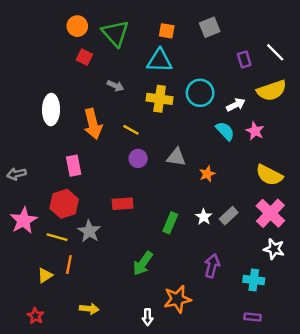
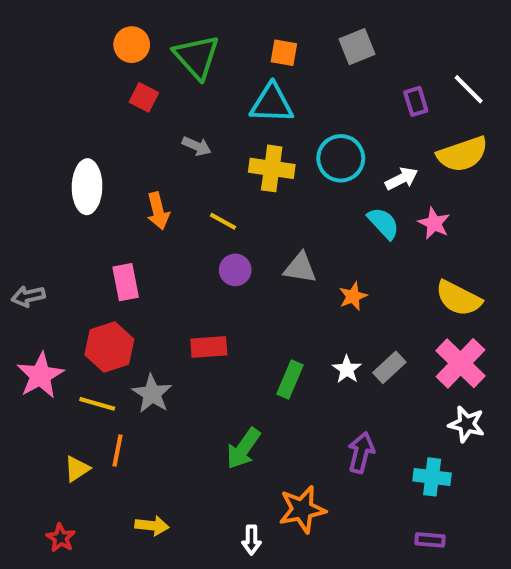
orange arrow: (93, 124) -> (158, 211), size x0.7

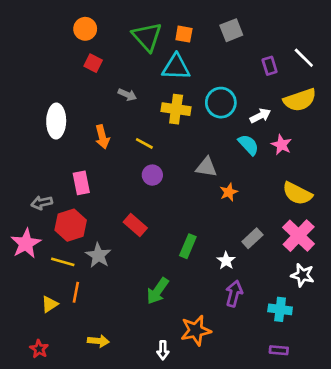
green triangle: (197, 57) -> (147, 37), moved
gray triangle: (300, 268) -> (206, 167), moved
gray arrow: (28, 296) -> (42, 203), moved
red rectangle: (209, 347) -> (135, 225), turned 45
white star: (347, 369) -> (226, 261), moved

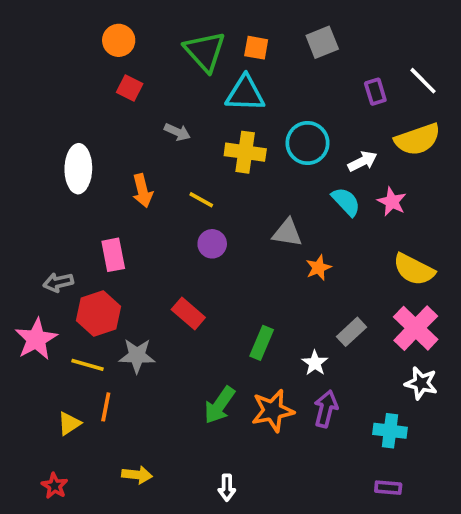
gray star: (98, 255) -> (137, 356), turned -30
orange star: (196, 330) -> (273, 411), moved

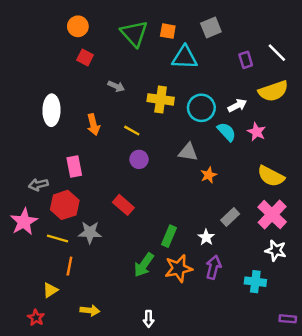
cyan triangle: (245, 93) -> (185, 57), moved
cyan circle: (307, 143) -> (201, 108), moved
green rectangle: (262, 343) -> (169, 236), moved
yellow triangle: (69, 423) -> (50, 290), moved
purple rectangle: (388, 488) -> (288, 319), moved

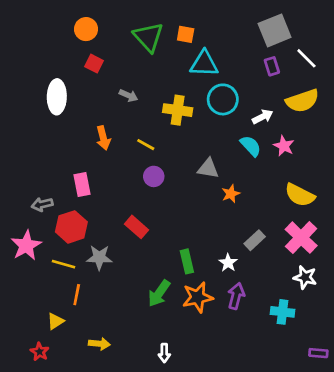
gray square: (211, 28) -> (275, 30), moved, size x1.4
cyan circle: (201, 108) -> (223, 99), moved
white ellipse: (51, 110) -> (57, 97), moved
green rectangle: (169, 236) -> (187, 261), turned -36

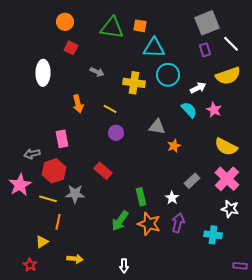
green triangle: (148, 37) -> (112, 28), turned -40
orange star: (198, 297) -> (149, 224), turned 30

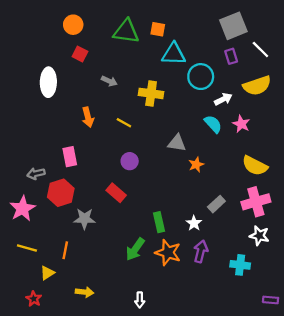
cyan circle: (168, 75) -> (201, 77), moved
purple circle: (116, 133) -> (130, 161), moved
pink cross: (227, 179) -> (256, 202), turned 30
yellow line: (48, 199) -> (27, 248), moved

